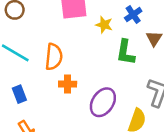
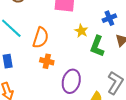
yellow star: (104, 25) -> (81, 31), moved
purple ellipse: (103, 102) -> (71, 81), turned -30

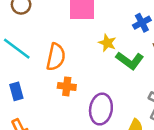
green L-shape: (97, 46) -> (130, 61), turned -70

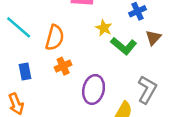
orange cross: (67, 86) -> (63, 66), turned -35
blue rectangle: (16, 91) -> (25, 72), moved

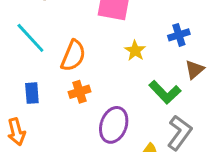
green L-shape: (124, 46) -> (165, 92), moved

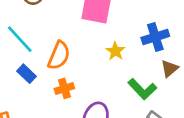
blue cross: (179, 35) -> (155, 37), size x1.4
blue rectangle: (32, 93) -> (27, 74), moved, turned -42

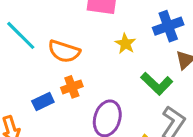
orange semicircle: (59, 55) -> (64, 51), turned 88
blue rectangle: (27, 74) -> (43, 102), moved, turned -66

